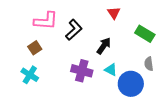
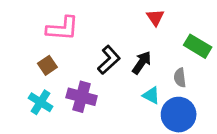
black L-shape: (74, 30) -> (109, 60), moved
gray semicircle: (149, 64) -> (180, 78), moved
purple cross: (82, 71) -> (82, 97), moved

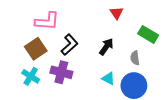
black L-shape: (109, 60) -> (70, 45), moved
brown square: (47, 65) -> (36, 49), size x1.5
cyan triangle: (151, 95) -> (108, 78), moved

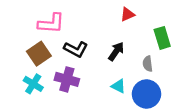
red triangle: (117, 13) -> (127, 14), turned 40
green rectangle: (148, 34) -> (162, 38), turned 42
black L-shape: (70, 45) -> (76, 49), turned 70

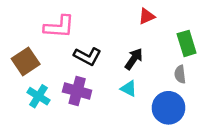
brown square: (39, 54) -> (26, 61), moved
gray semicircle: (148, 64) -> (180, 74), moved
cyan triangle: (118, 86) -> (129, 88), moved

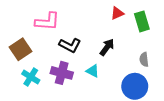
green rectangle: (187, 43) -> (142, 21), moved
cyan triangle: (129, 88) -> (93, 71), moved

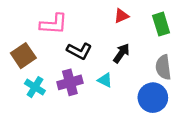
red triangle: (117, 13) -> (121, 16), moved
gray semicircle: (144, 60) -> (163, 67), size x1.5
purple cross: (62, 73) -> (70, 82), turned -30

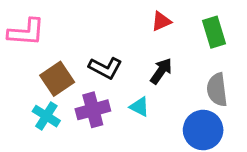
pink L-shape: (54, 24) -> (26, 32), moved
brown square: (23, 56) -> (57, 79), moved

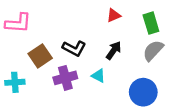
gray semicircle: (217, 90) -> (153, 50), moved, turned 50
cyan cross: (46, 116) -> (15, 82), moved, turned -36

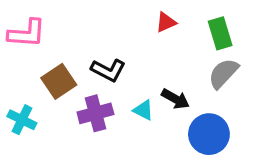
black arrow: (114, 50) -> (175, 99), moved, turned 84
cyan cross: (15, 82) -> (22, 120), turned 30

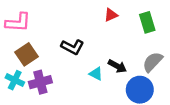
gray semicircle: (223, 73) -> (153, 62), moved
brown square: (59, 81) -> (27, 54), moved
purple cross: (95, 113) -> (40, 82), moved

